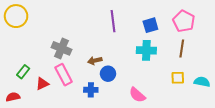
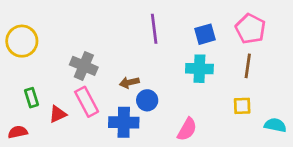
yellow circle: (16, 16) -> (22, 41), moved
green rectangle: (23, 72) -> (31, 98), turned -56
cyan semicircle: (202, 82) -> (275, 125), moved
blue cross: (91, 90) -> (124, 122), size x1.5
pink semicircle: (137, 95) -> (187, 129), turned -102

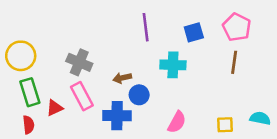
yellow circle: (22, 41) -> (21, 56), moved
cyan cross: (199, 69) -> (173, 65), moved
green rectangle: (31, 98) -> (30, 92), size x1.5
yellow square: (242, 106) -> (225, 125), moved
red semicircle: (18, 132) -> (29, 125), moved, turned 96

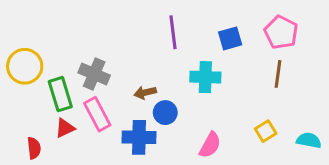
green rectangle: (30, 92) -> (60, 94), moved
yellow square: (225, 125) -> (266, 131), moved, turned -30

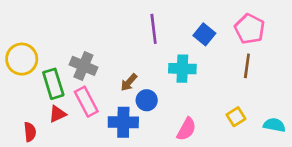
blue square: (230, 38) -> (204, 34), turned -35
brown arrow: (145, 93) -> (129, 82), turned -36

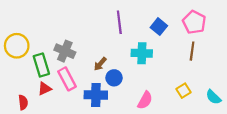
cyan semicircle: (274, 125) -> (213, 97), turned -147

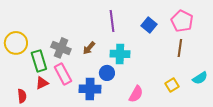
cyan cross: (142, 53) -> (120, 54), moved
brown arrow: (100, 64) -> (89, 48), moved
cyan semicircle: (213, 97) -> (200, 78), moved, turned -77

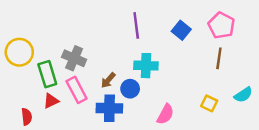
brown arrow: (89, 48) -> (108, 80), moved
yellow square: (172, 85) -> (209, 103), turned -32

